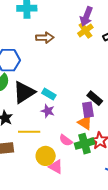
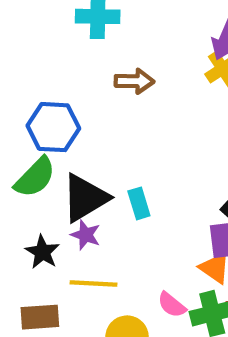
cyan rectangle: (49, 94) -> (139, 203), turned 40
purple star: (48, 111) -> (86, 235), moved

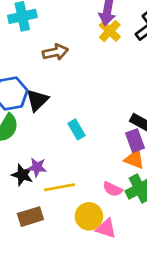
black triangle: (85, 198) -> (37, 100), moved, size x0.7
purple star: (86, 235) -> (37, 167), moved

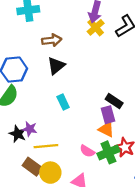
black triangle: (37, 100) -> (56, 66), moved
yellow circle: (89, 216) -> (50, 173), moved
brown rectangle: (30, 217) -> (32, 167), moved, turned 48

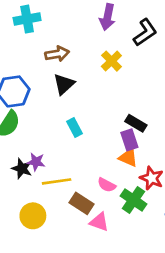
yellow cross: (96, 27) -> (111, 61), moved
green cross: (108, 152) -> (133, 200), moved, turned -30
brown rectangle: (32, 167) -> (81, 203), moved
yellow circle: (50, 173) -> (33, 216), moved

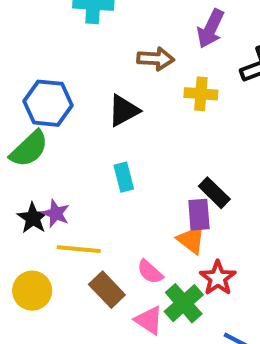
brown arrow: (57, 54) -> (156, 59), moved
yellow cross: (111, 61) -> (201, 94), turned 35
pink triangle: (99, 222) -> (149, 320), moved

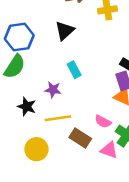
purple star: (56, 213) -> (53, 90), moved

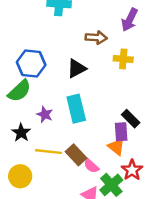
cyan rectangle: (74, 70) -> (76, 109), size x1.6
purple star: (53, 90) -> (45, 114), moved
brown rectangle: (80, 138) -> (76, 155), moved

